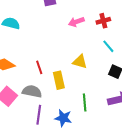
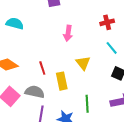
pink arrow: (76, 22) -> (68, 33), moved, turned -63
yellow triangle: (80, 62) -> (83, 63), turned 35

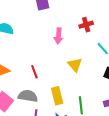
red cross: (107, 22) -> (86, 25), moved
yellow rectangle: (62, 81) -> (57, 96), moved

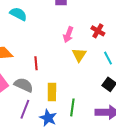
red cross: (86, 25) -> (98, 31), turned 32
yellow triangle: (75, 65) -> (79, 55), moved

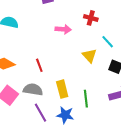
pink arrow: (68, 35) -> (63, 29), turned -91
yellow triangle: (79, 55) -> (89, 56), moved
purple line: (25, 109) -> (41, 113), turned -36

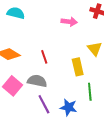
yellow rectangle: (62, 89) -> (78, 67), moved

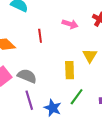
red line: (44, 57) -> (40, 36), moved
green line: (90, 92) -> (77, 97), turned 30

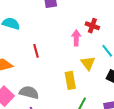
pink arrow: (70, 24) -> (76, 38), moved, turned -98

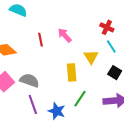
red cross: (92, 26) -> (107, 27), moved
pink arrow: (76, 38) -> (65, 35), moved, turned -49

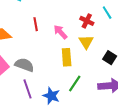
red cross: (107, 27) -> (87, 21), moved
pink arrow: (65, 35) -> (60, 32), moved
cyan line: (111, 46) -> (107, 13), moved

